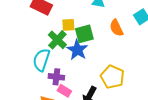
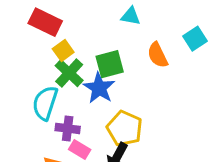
yellow square: (68, 25) -> (63, 51), moved, turned -32
yellow pentagon: (112, 77) -> (125, 128), moved

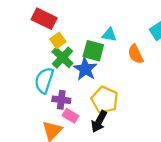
cyan triangle: (131, 16) -> (109, 35), moved
orange semicircle: (158, 55) -> (136, 54), moved
green square: (110, 64) -> (93, 51), turned 30

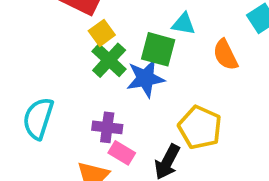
blue star: (85, 69) -> (145, 78), turned 30
cyan semicircle: (44, 80) -> (38, 118), moved
yellow pentagon: (105, 100) -> (200, 127), moved

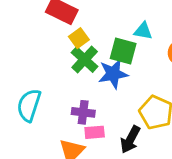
pink rectangle: (122, 153) -> (95, 132), turned -36

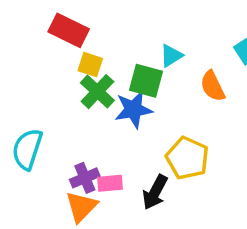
cyan triangle: (143, 31) -> (171, 56), turned -42
yellow square: (79, 38) -> (90, 65), turned -36
purple cross: (83, 112) -> (85, 178), moved, turned -30

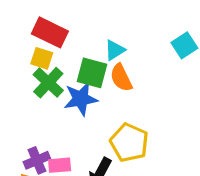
red rectangle: (69, 30) -> (50, 32), moved
orange semicircle: (213, 86) -> (121, 78), moved

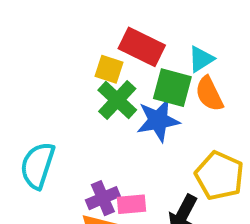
red rectangle: (50, 32) -> (142, 47), moved

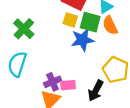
yellow square: (109, 69) -> (70, 20), moved
green cross: (117, 100) -> (24, 29), moved

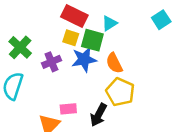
orange semicircle: (110, 25) -> (114, 63), moved
purple cross: (53, 82) -> (51, 62), moved

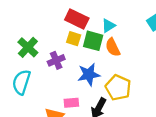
blue star: (84, 59) -> (89, 75), moved
orange semicircle: (114, 63) -> (113, 47), moved

